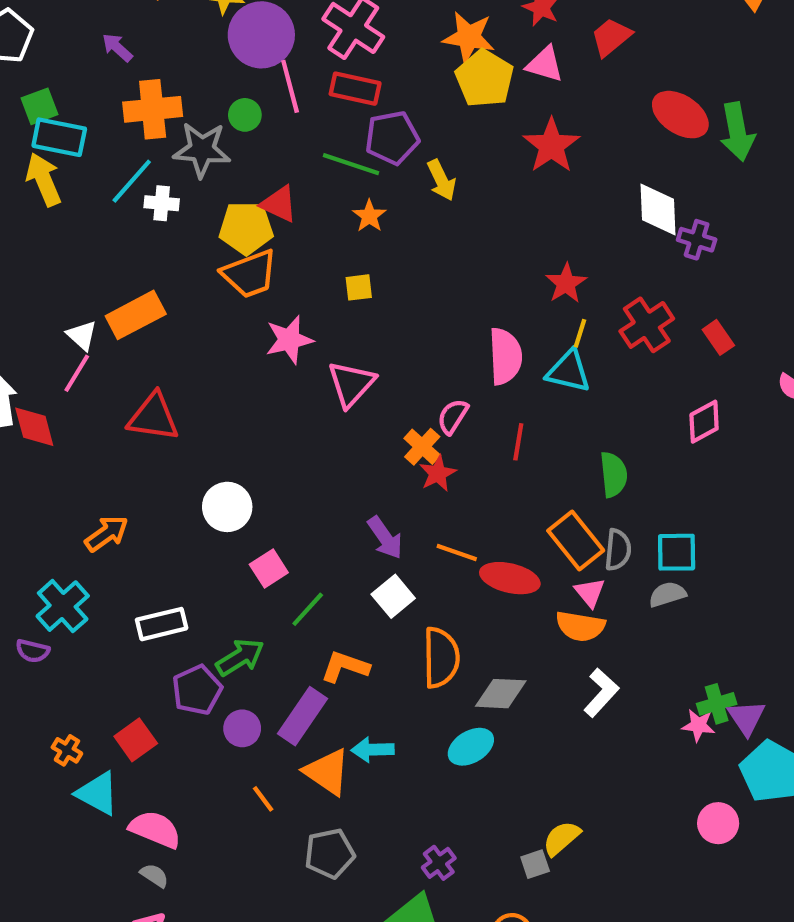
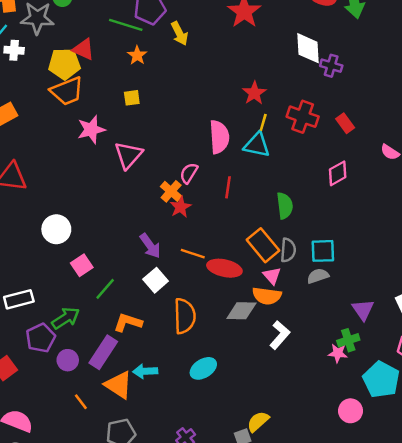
red cross: (647, 325) -> (303, 117), turned -36
gray diamond: (501, 694) -> (241, 311), moved
purple triangle: (746, 718) -> (363, 310), moved

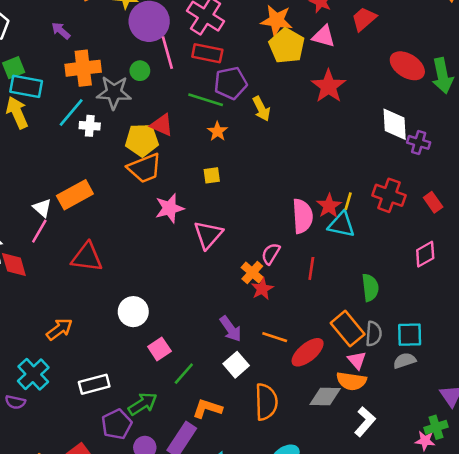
red star: (254, 93) -> (329, 206), moved
red ellipse: (224, 268) -> (308, 352), turned -52

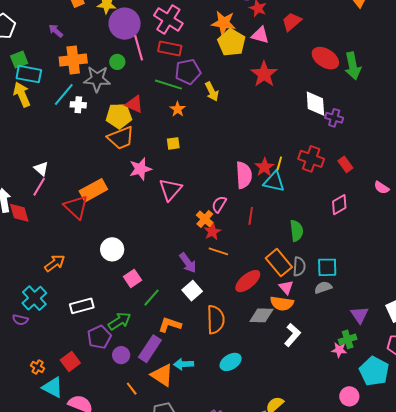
orange rectangle: (75, 195) -> (93, 190), moved
red triangle: (87, 257) -> (76, 207), turned 36
orange line: (275, 337) -> (218, 251), moved

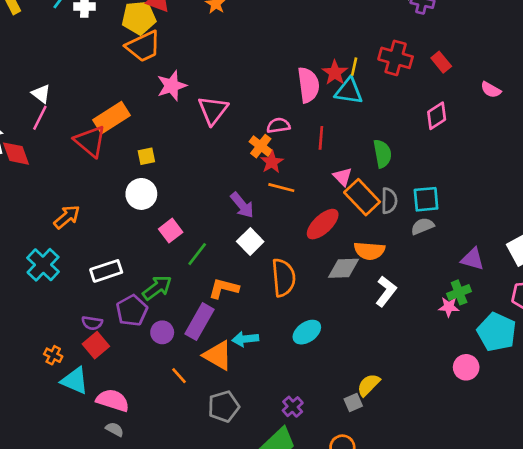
yellow square: (173, 143) -> (146, 156), moved
pink semicircle: (219, 204) -> (278, 125), turned 54
pink triangle: (286, 287) -> (343, 177), moved
purple triangle: (359, 315) -> (473, 259), turned -36
purple semicircle: (20, 320) -> (92, 323), moved

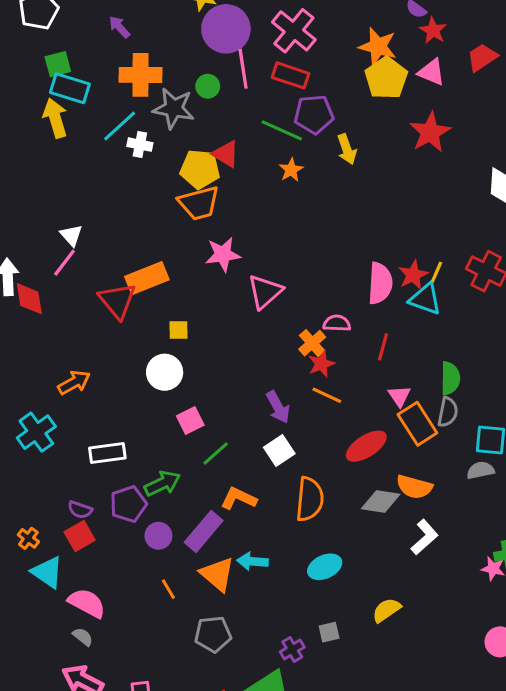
gray semicircle: (389, 201) -> (448, 412), moved
yellow semicircle: (369, 385) -> (386, 610), moved
gray square: (353, 403) -> (329, 632), moved

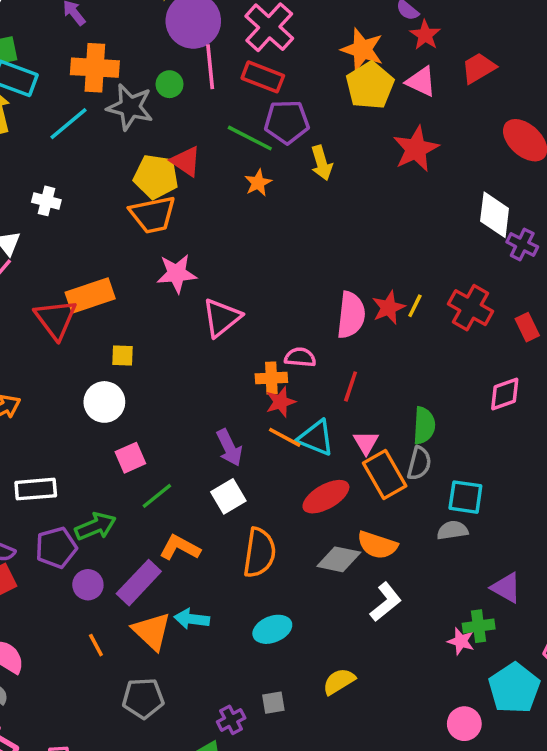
white cross: (140, 145) -> (46, 201), moved
cyan triangle: (425, 299) -> (316, 438), moved
orange cross: (312, 343) -> (271, 378), turned 36

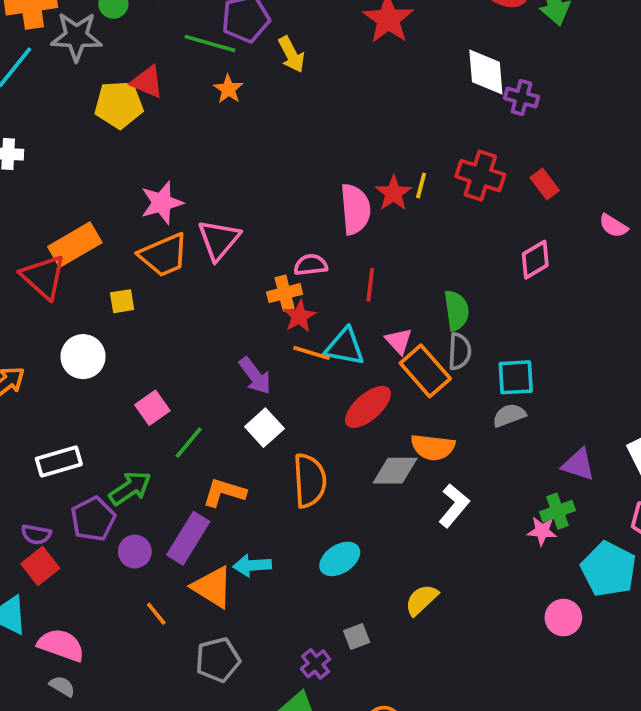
orange trapezoid: (153, 215) -> (164, 255), moved
white circle: (104, 402) -> (83, 357), moved

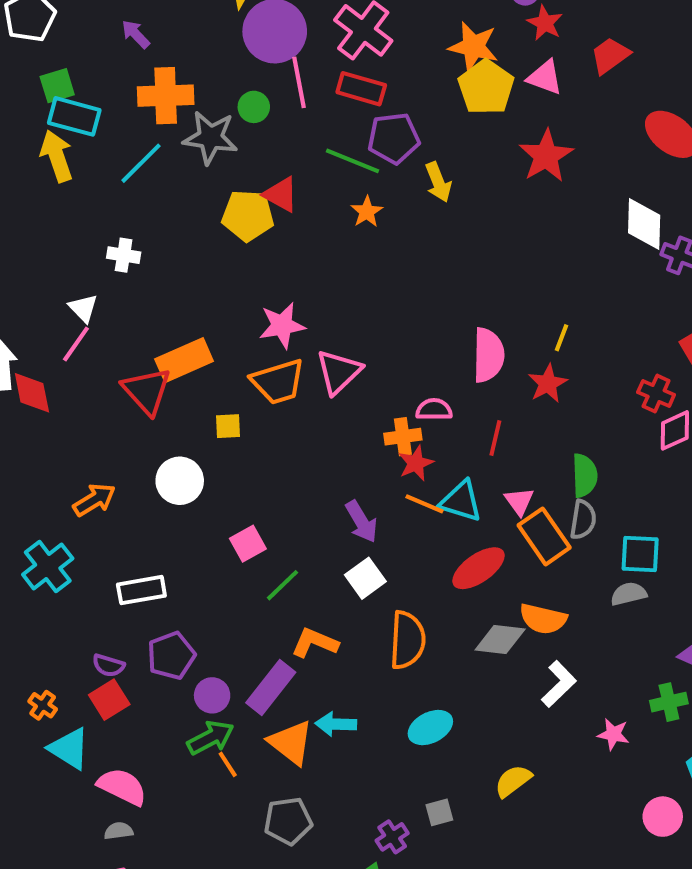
red cross: (480, 176) -> (656, 393), moved, size x0.7
red star: (393, 193) -> (548, 383), moved
green arrow: (130, 488) -> (211, 738), moved
pink star: (542, 531) -> (613, 734), moved
gray semicircle: (62, 686) -> (119, 831), turned -45

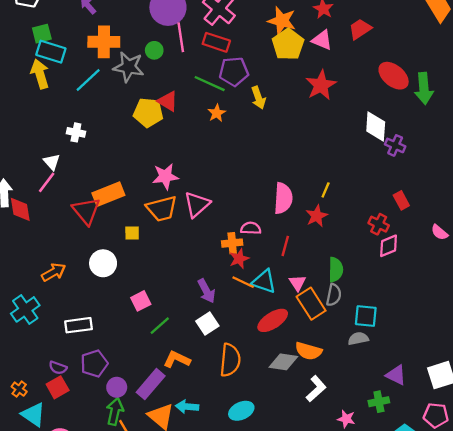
green arrow: (211, 738) -> (115, 411), turned -52

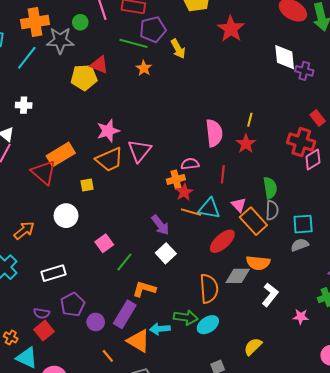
red cross: (379, 224) -> (301, 142), size x1.5
orange semicircle: (230, 360) -> (209, 289), moved
green arrow: (115, 411) -> (186, 317), moved, turned 95

